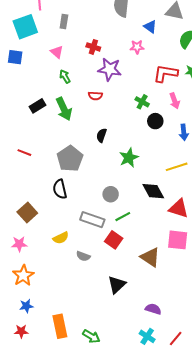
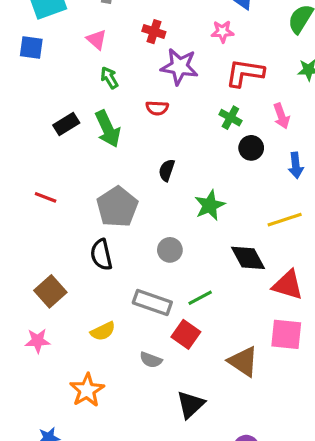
red L-shape: (165, 73) -> (245, 73), moved
gray circle: (111, 194) -> (170, 250), moved
gray semicircle: (83, 256) -> (151, 360), moved
orange star: (23, 275) -> (87, 390), moved

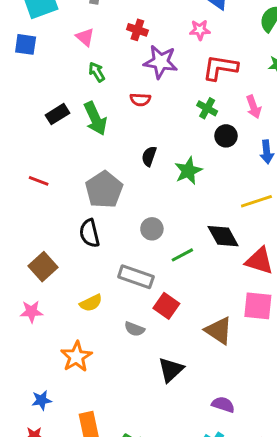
green star: (210, 205) -> (188, 171), moved
green line: (200, 298) -> (182, 255), moved

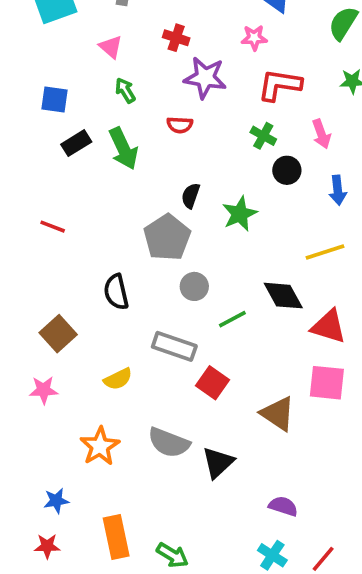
blue square: (26, 44) -> (54, 99), moved
gray pentagon: (104, 190) -> (167, 237), moved
gray semicircle: (134, 329) -> (169, 443), moved, size x1.6

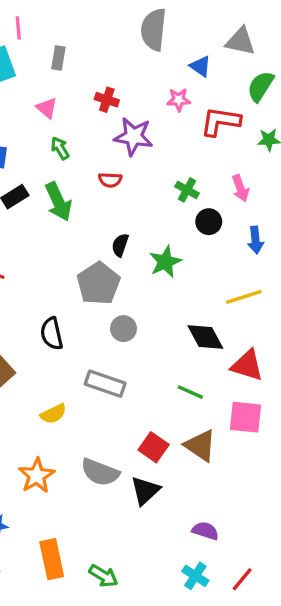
red L-shape: (280, 85) -> (220, 121), moved
green line: (232, 319) -> (190, 392), moved, turned 52
red square: (212, 383) -> (154, 447), moved

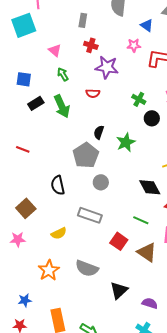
gray rectangle: (58, 58) -> (83, 20), moved
red square: (154, 447) -> (119, 241), moved
black triangle: (145, 491) -> (119, 290), moved

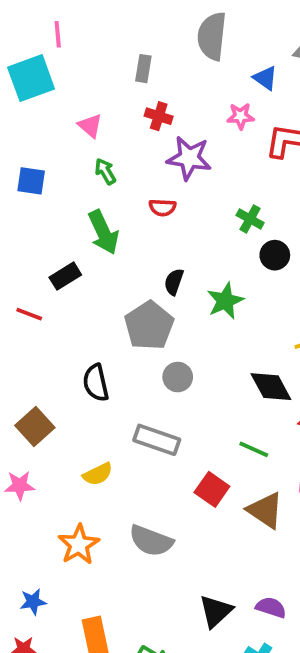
black rectangle: (36, 103) -> (65, 276), moved
black triangle: (119, 290) -> (216, 611), moved

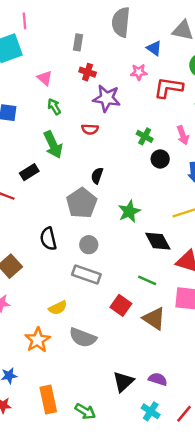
green star: (225, 301) -> (129, 211), moved
gray circle: (178, 377) -> (89, 245), moved
yellow semicircle: (98, 474) -> (58, 308), moved

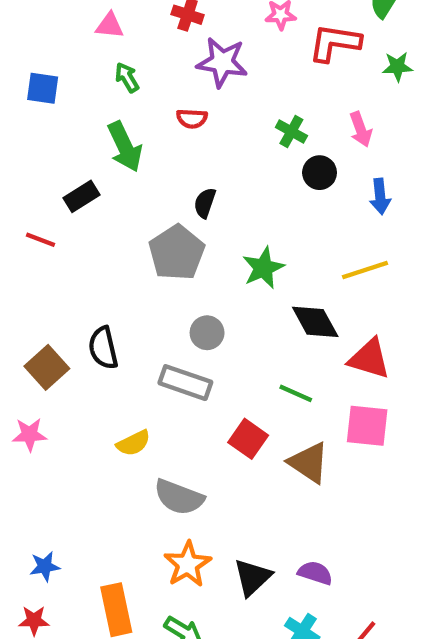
pink triangle: (45, 78) -> (110, 25), turned -35
black semicircle: (48, 239) -> (103, 348), moved
gray circle: (89, 245) -> (207, 333), moved
orange star: (38, 340) -> (188, 564), moved

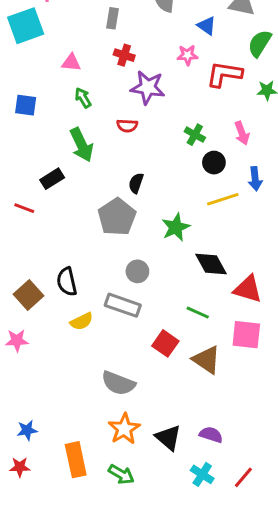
yellow line: (365, 270) -> (223, 199), moved
yellow semicircle: (133, 443) -> (82, 321), moved
black triangle: (252, 577) -> (168, 438), turned -36

